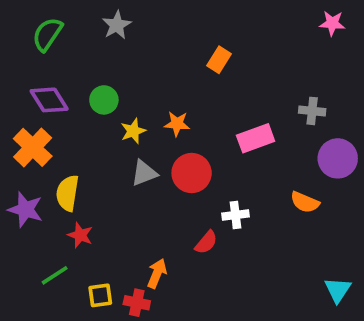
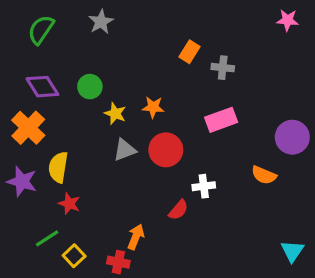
gray cross: (312, 111) -> (223, 68), moved
yellow star: (133, 131) -> (115, 113), turned -30
yellow square: (100, 295) -> (74, 256), moved, turned -35

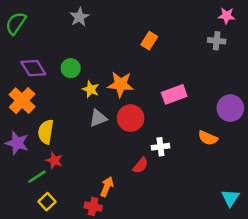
green semicircle: (41, 30) -> (16, 23), moved
gray cross: (223, 68) -> (217, 41), moved
orange star: (153, 107) -> (121, 84), size x1.5
green line: (47, 238) -> (37, 177), moved
yellow square: (74, 256) -> (47, 202), moved

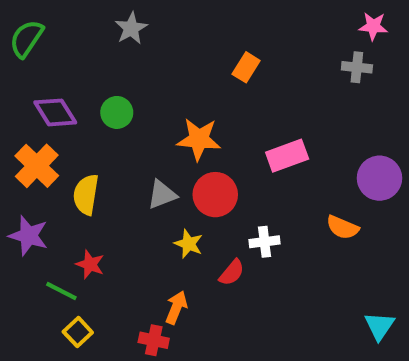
yellow star: (91, 89) -> (189, 244), moved
yellow semicircle: (46, 132) -> (86, 195), moved
green line: (37, 177) -> (61, 291), turned 60

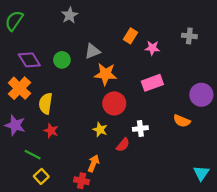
pink star: (373, 26) -> (152, 48), moved
gray triangle: (162, 195) -> (92, 51), moved
red star: (90, 264) -> (51, 131), moved

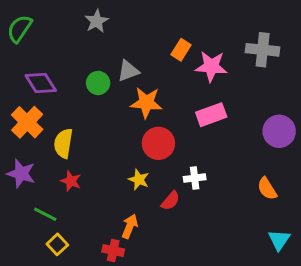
gray cross: (189, 36) -> (263, 50), size x1.5
pink star: (152, 48) -> (211, 66), size x1.5
green circle: (62, 60) -> (98, 83), moved
orange semicircle: (182, 121) -> (267, 189), moved, turned 35

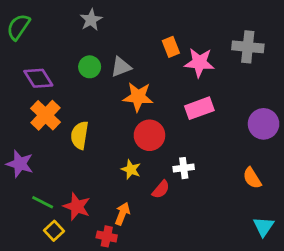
orange rectangle: (181, 50) -> (171, 47), turned -54
green circle: (98, 83) -> (90, 67), moved
orange cross: (27, 122) -> (45, 115), moved
yellow semicircle: (63, 143) -> (80, 135), moved
red star: (71, 181) -> (77, 207), moved, size x1.4

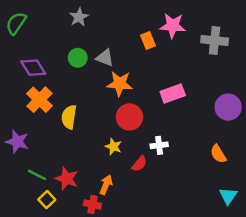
pink star: (199, 63) -> (173, 26), moved
gray triangle: (121, 67) -> (105, 58), turned 42

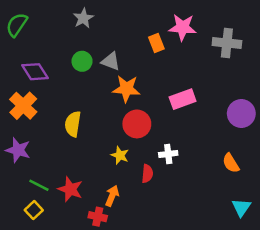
orange cross: (39, 100) -> (23, 106), moved
red semicircle: (139, 164) -> (147, 174), turned -35
yellow square: (47, 200) -> (34, 210), moved

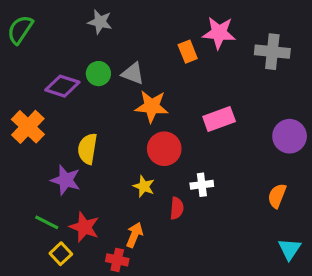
gray star: (83, 18) -> (100, 22), turned -30
purple diamond: (35, 72) -> (62, 86), moved, turned -40
purple star: (18, 150) -> (66, 180), moved
orange semicircle: (231, 163) -> (277, 196), turned 54
yellow square: (34, 210) -> (61, 254), moved

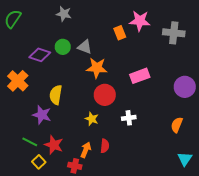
red semicircle: (177, 208) -> (105, 146), moved

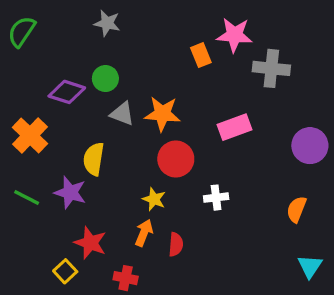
gray cross: (174, 33) -> (271, 68), moved
gray triangle: (85, 47) -> (122, 114), moved
green line: (30, 142) -> (27, 198), moved
orange arrow: (86, 150) -> (144, 233), moved

